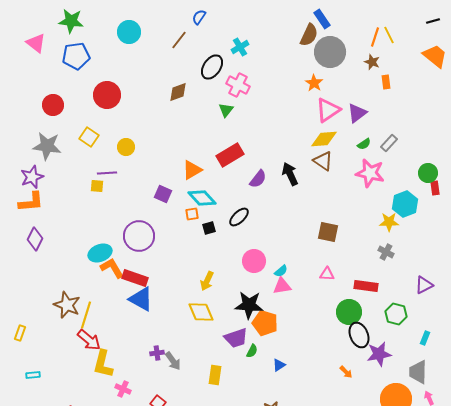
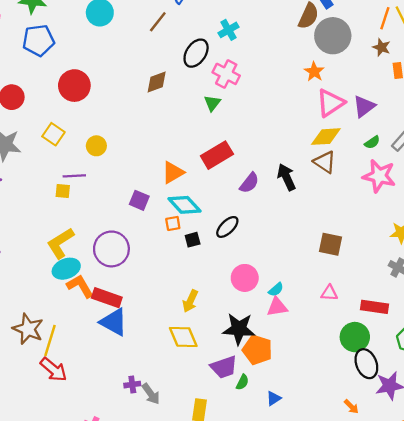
yellow L-shape: (103, 364) -> (60, 243), moved, turned 44

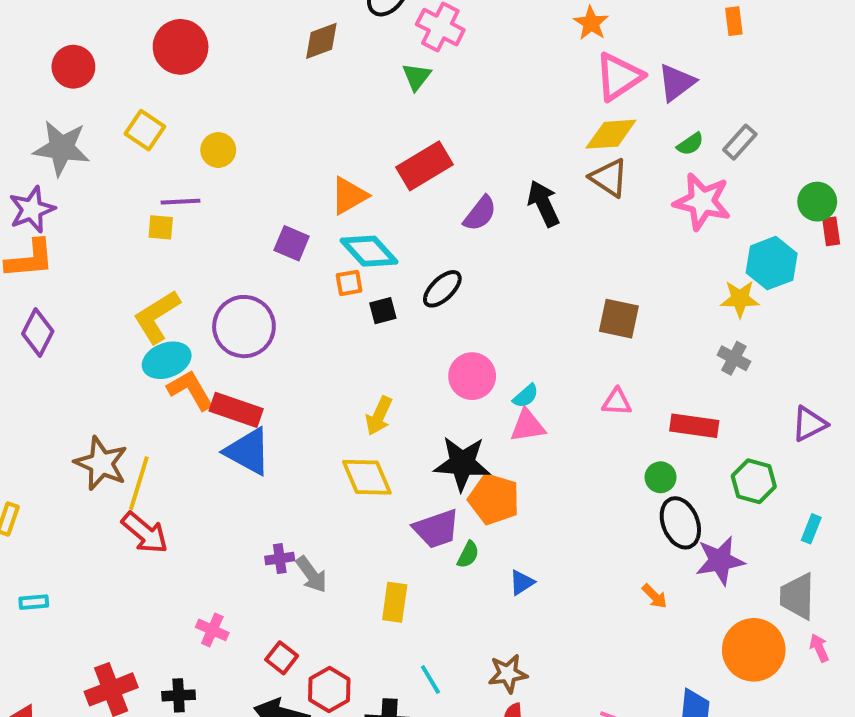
green circle: (355, 337) -> (661, 477), size x0.6

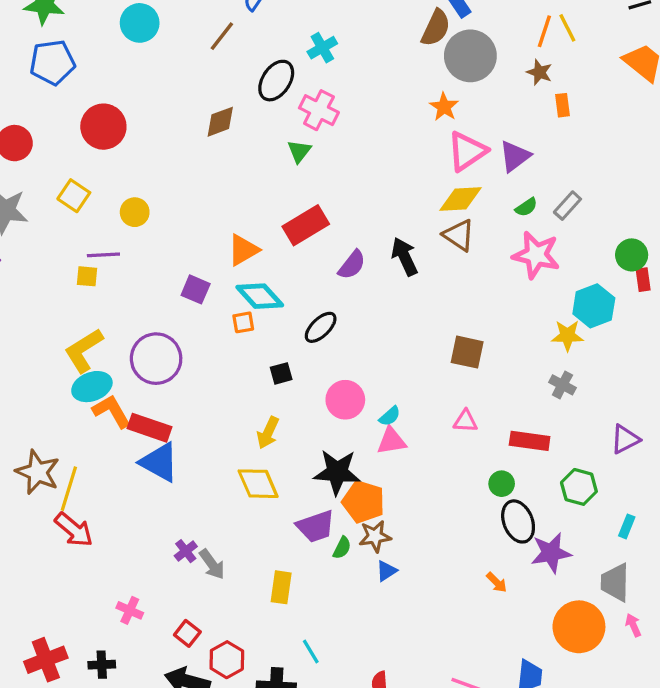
black square: (383, 311) -> (281, 373), moved
purple cross: (280, 559) -> (186, 551), turned -30
brown star: (508, 674) -> (375, 536), moved

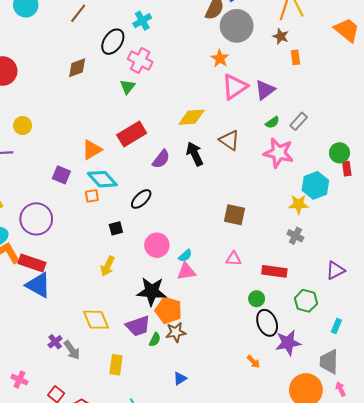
yellow diamond: (460, 199) -> (192, 117), moved
yellow diamond: (258, 484) -> (96, 320), moved
blue triangle: (386, 571) -> (180, 378), moved

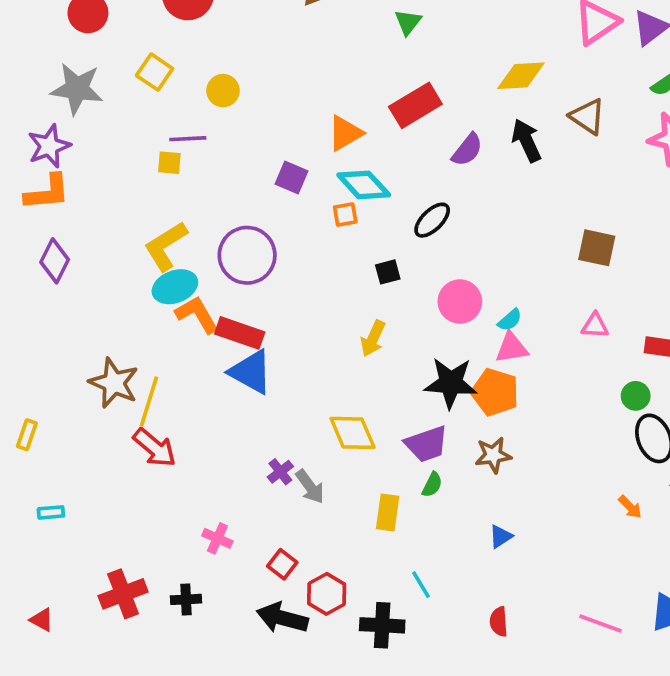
orange pentagon: (168, 310) -> (495, 392), moved
green semicircle: (155, 340) -> (432, 485), moved

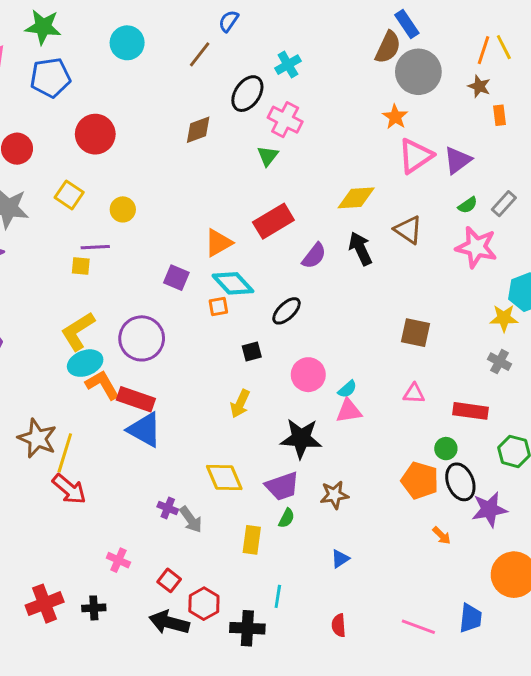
orange pentagon: (495, 392) -> (420, 480), moved
purple cross: (280, 472) -> (168, 508), turned -30
cyan line: (421, 585) -> (278, 596), turned 40

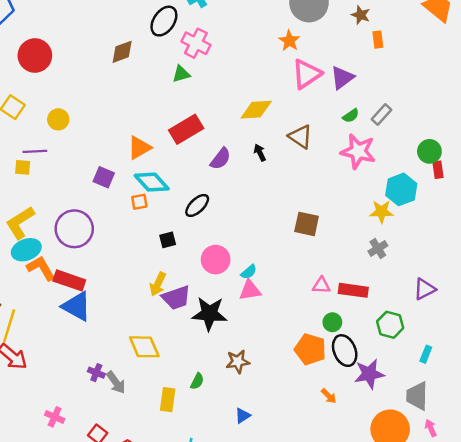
green triangle: (268, 156) -> (181, 74), turned 36
black arrow: (360, 249) -> (260, 153), size x0.6
gray cross: (500, 362) -> (378, 248), turned 30
pink triangle: (414, 393) -> (321, 285), moved
purple trapezoid: (282, 486) -> (176, 298), moved

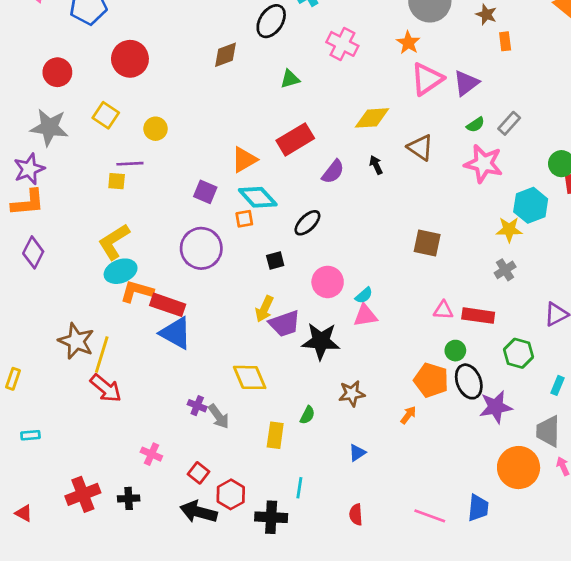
pink cross: (196, 43) -> (342, 44), moved
purple circle: (74, 229) -> (201, 248), moved
orange L-shape: (41, 268) -> (137, 291), turned -44
orange arrow: (329, 396) -> (408, 415), moved, turned -98

